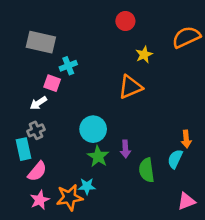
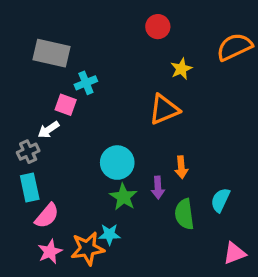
gray cross: (36, 130) -> (28, 152), moved
orange arrow: (186, 139) -> (181, 167), moved

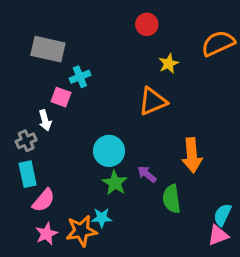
white arrow: (48, 130) -> (45, 120), turned -72
orange arrow: (181, 167) -> (192, 155), moved, size x1.6
purple arrow: (158, 188) -> (147, 174), turned 132
cyan semicircle: (220, 200) -> (222, 215), moved

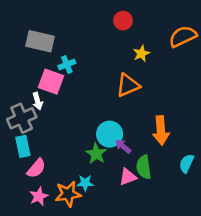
pink square: (61, 97) -> (51, 82), size x1.5
gray cross: (26, 141) -> (22, 118), size x1.6
cyan circle: (109, 151) -> (110, 134), moved
cyan semicircle: (222, 215) -> (187, 163), moved
pink triangle: (218, 235) -> (128, 177), moved

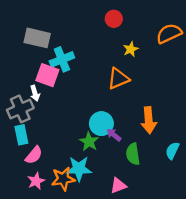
cyan cross: (67, 65) -> (62, 59), size x1.5
pink triangle: (128, 177) -> (118, 186), moved
cyan star: (85, 183) -> (79, 169), size x1.6

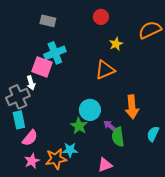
gray rectangle: (37, 38) -> (48, 21), moved, size x0.7
purple arrow: (114, 135) -> (110, 126), moved
cyan star: (79, 169) -> (70, 150), size x0.7

